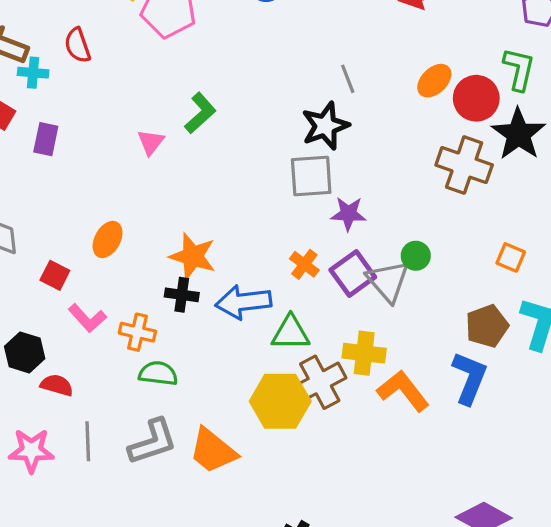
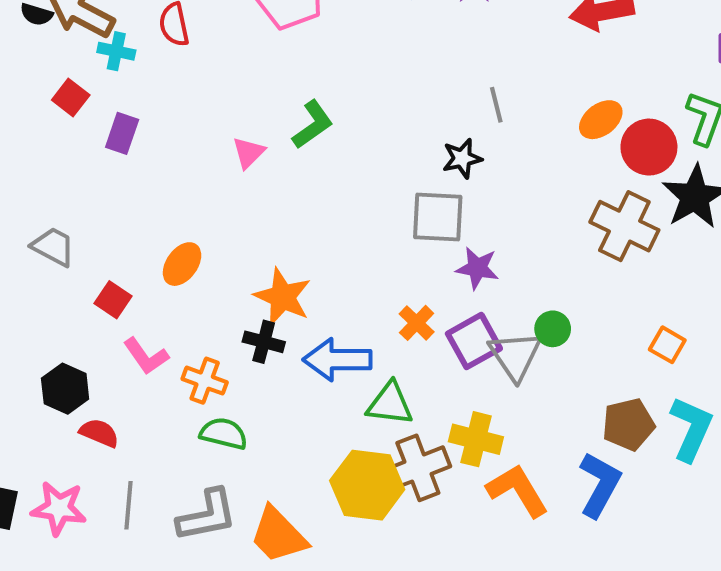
black star: (325, 126) -> (462, 158), size x0.7

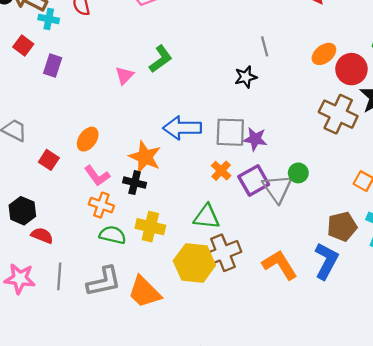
gray square: (438, 217) -> (230, 132), moved
pink L-shape: (146, 356) -> (97, 176), moved
blue arrow: (337, 360) -> (182, 128), moved
yellow cross: (476, 439) -> (150, 227), moved

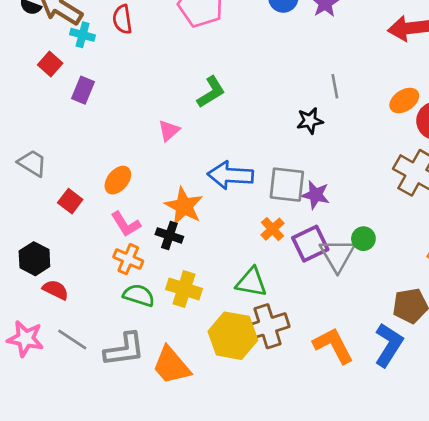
pink triangle: (125, 75) -> (169, 131), moved
gray line: (59, 276) -> (72, 339), turned -65

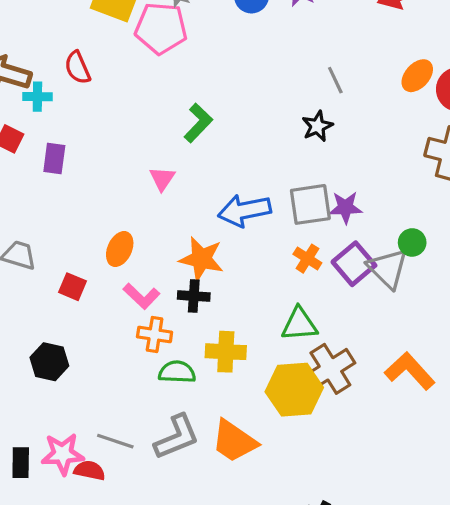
red semicircle: (56, 290) -> (90, 470), moved

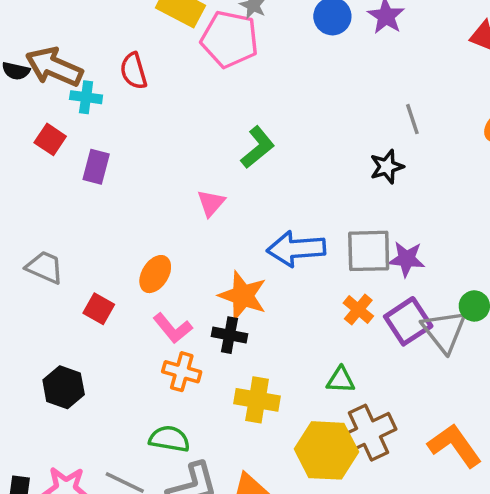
green triangle: (299, 324) -> (341, 380), size x0.7
green semicircle: (177, 372) -> (169, 439), moved

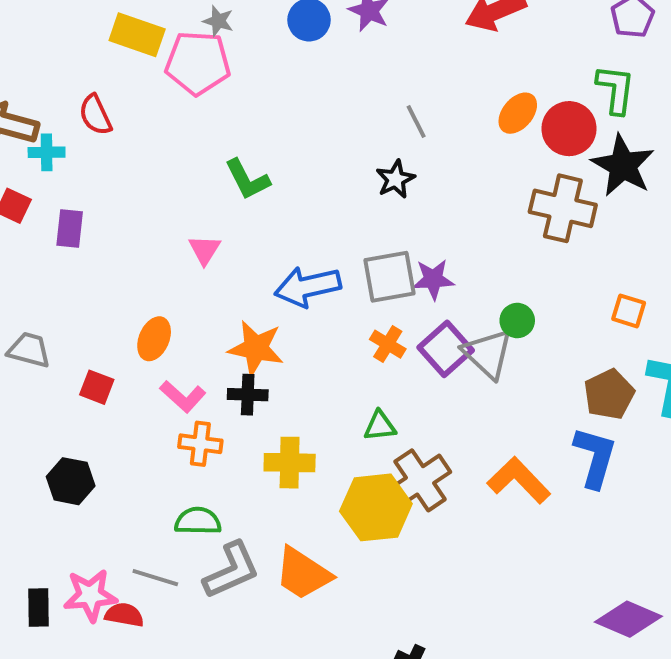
green L-shape: (258, 147) -> (247, 179), turned 111

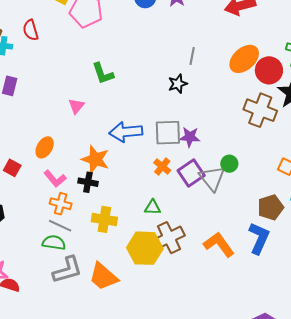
orange ellipse: (518, 113) -> (244, 59), size x1.4
gray line: (416, 121) -> (192, 56), turned 30
gray line: (155, 578) -> (60, 226), moved

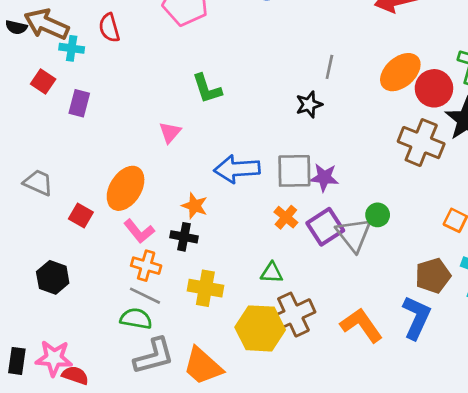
orange ellipse: (45, 147) -> (126, 188), size x1.5
orange star: (95, 159) -> (195, 206), size x0.7

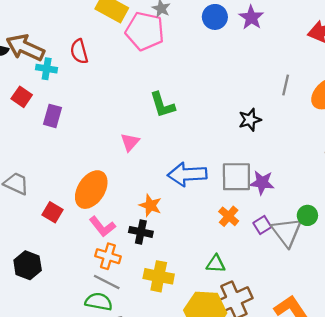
gray line: (329, 67) -> (286, 85), moved
purple square: (325, 227) -> (262, 225), size x0.6

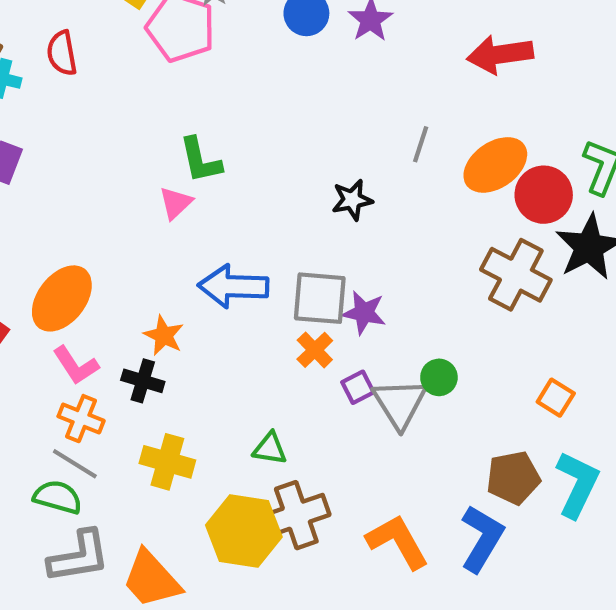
pink triangle: (130, 142) -> (176, 203), moved
orange cross: (229, 216) -> (315, 350), moved

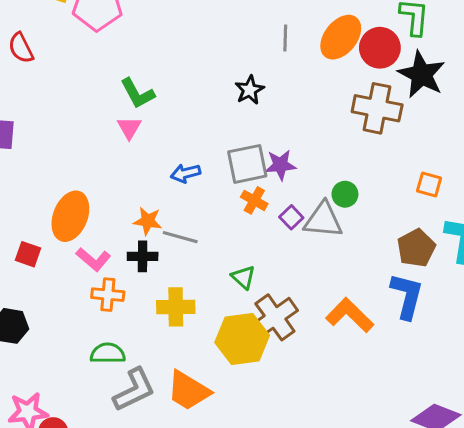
blue arrow: (233, 286) -> (186, 173), size x0.6
gray triangle: (400, 403) -> (323, 220), turned -36
green triangle: (270, 449) -> (243, 277), turned 50
gray line: (75, 464) -> (180, 237), moved

